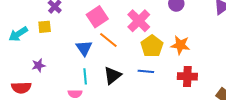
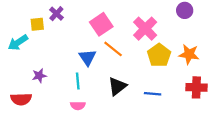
yellow square: (45, 27) -> (37, 24), moved
blue line: (146, 71) -> (153, 94), moved
cyan line: (85, 76) -> (78, 81), moved

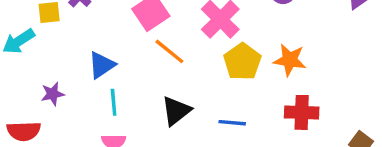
blue triangle: (87, 57) -> (102, 65), moved, turned 30

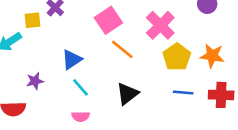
cyan line: (114, 102) -> (81, 87), turned -36
blue line: (232, 123) -> (183, 92), moved

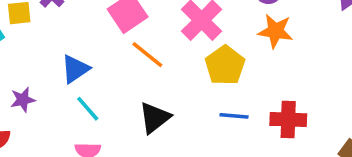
orange star: (212, 56) -> (276, 31), moved

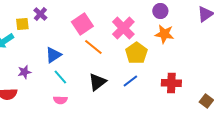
blue line: (234, 116) -> (130, 81), moved, turned -42

